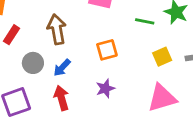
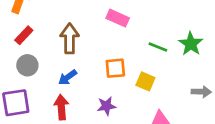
yellow square: (162, 57) -> (145, 81), moved, turned 36
gray circle: (33, 63) -> (27, 65), moved

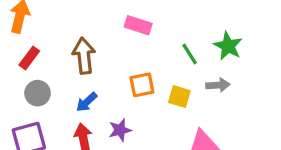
green line: (158, 47) -> (190, 54), turned 42
gray arrow: (201, 92) -> (218, 85), moved
purple star: (106, 106) -> (120, 130), moved

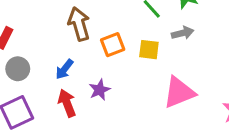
brown arrow: (84, 56) -> (79, 24), moved

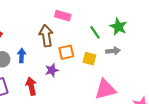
blue arrow: (64, 69) -> (22, 56), moved, turned 136
purple star: (100, 90) -> (52, 70), moved

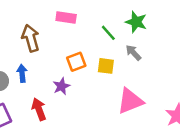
brown arrow: (46, 36) -> (31, 38), moved
gray arrow: (113, 51) -> (133, 53), turned -120

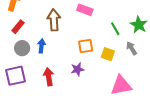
purple star: (62, 86) -> (77, 69), moved

